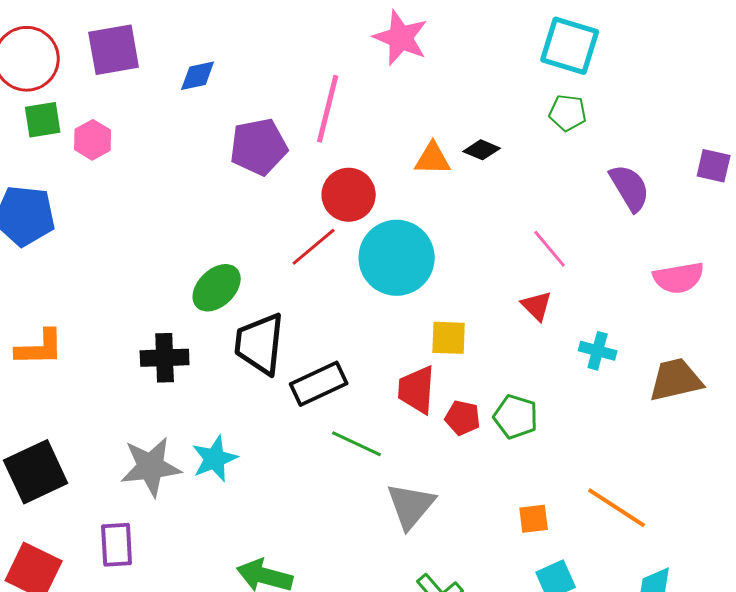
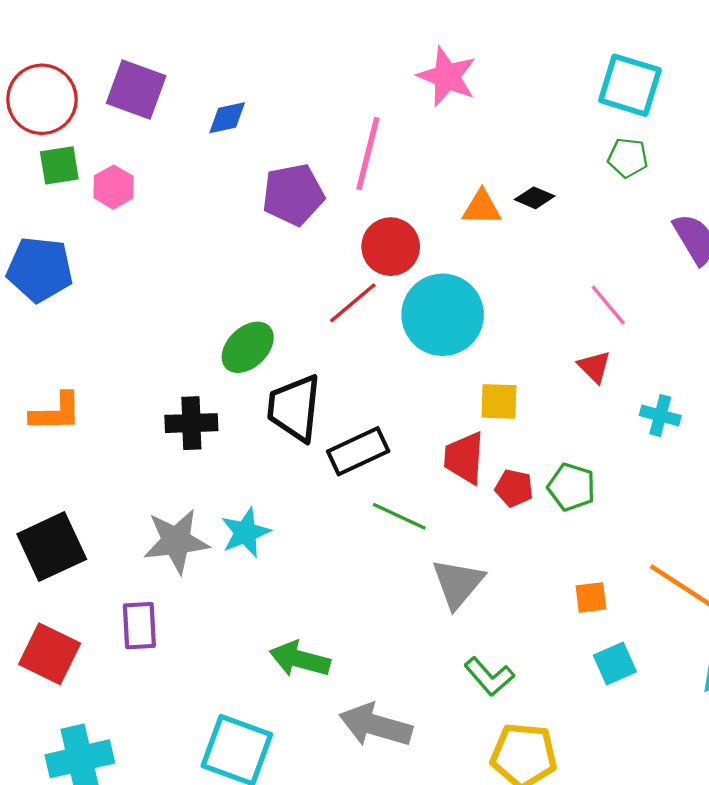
purple square: (114, 50) -> (136, 90), turned 30

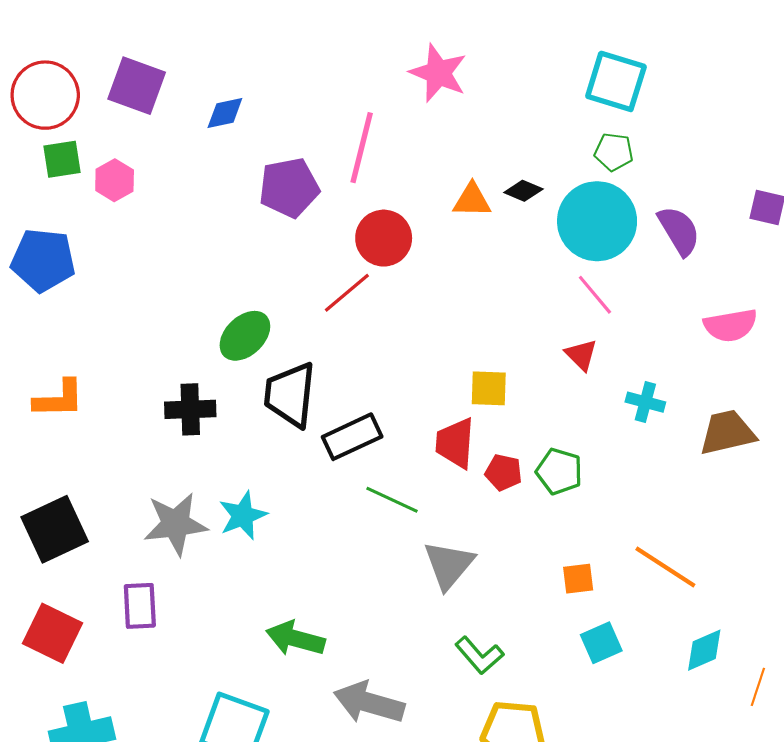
cyan circle: (443, 315) -> (597, 221), moved

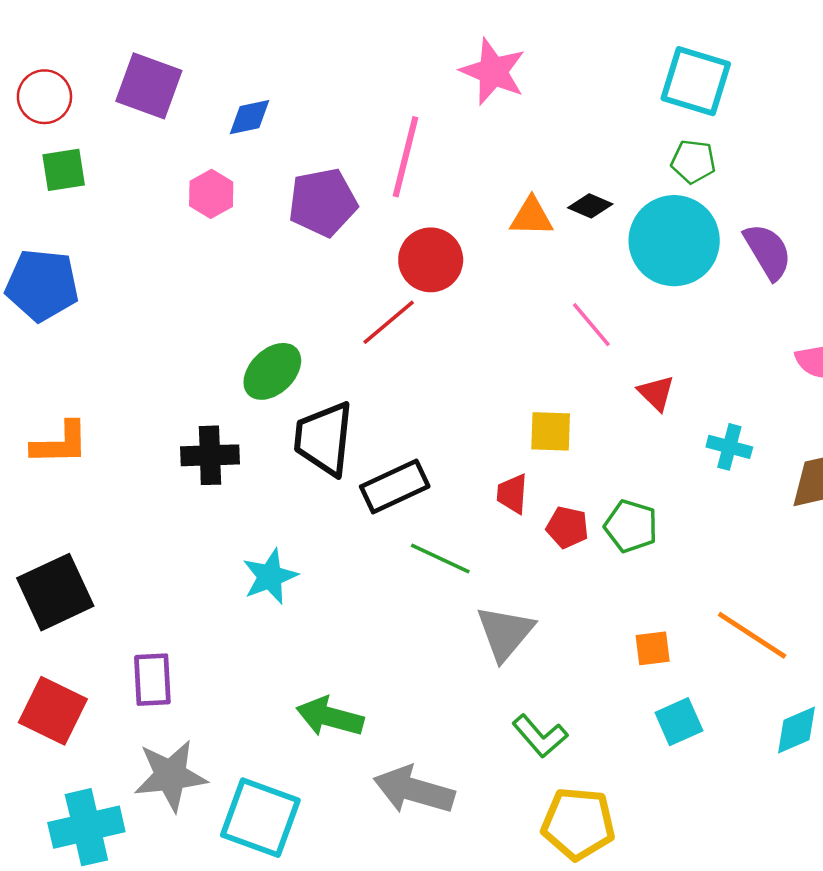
red circle: (45, 95) -> (44, 97), size x0.7
pink hexagon: (115, 180) -> (211, 194), moved
pink line: (595, 295) -> (591, 325), moved
red trapezoid: (455, 443) -> (512, 494), size x0.7
gray star: (176, 524) -> (170, 776), moved

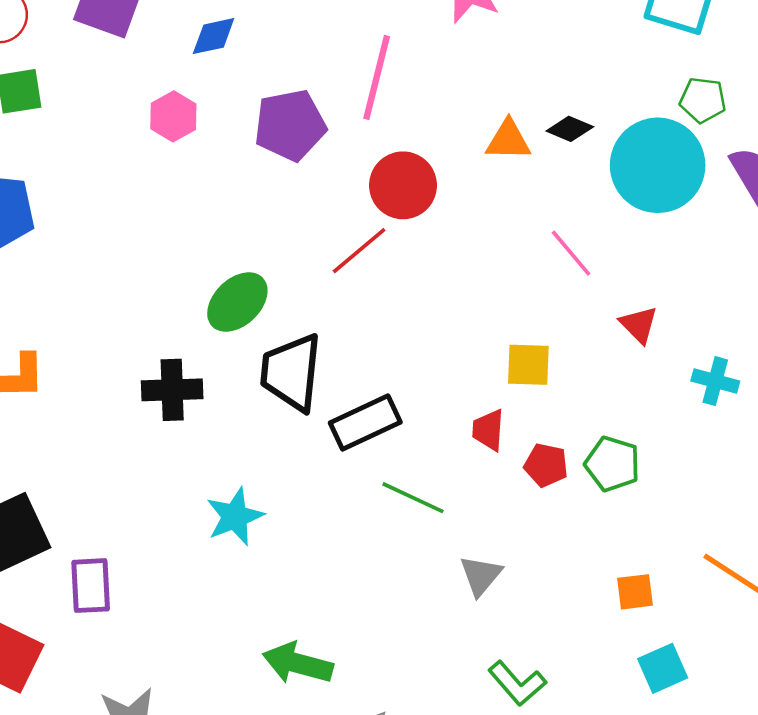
green pentagon: (693, 161) -> (703, 100), moved
gray triangle: (505, 633) -> (481, 575), size x0.7
purple rectangle: (152, 680) -> (91, 586), moved

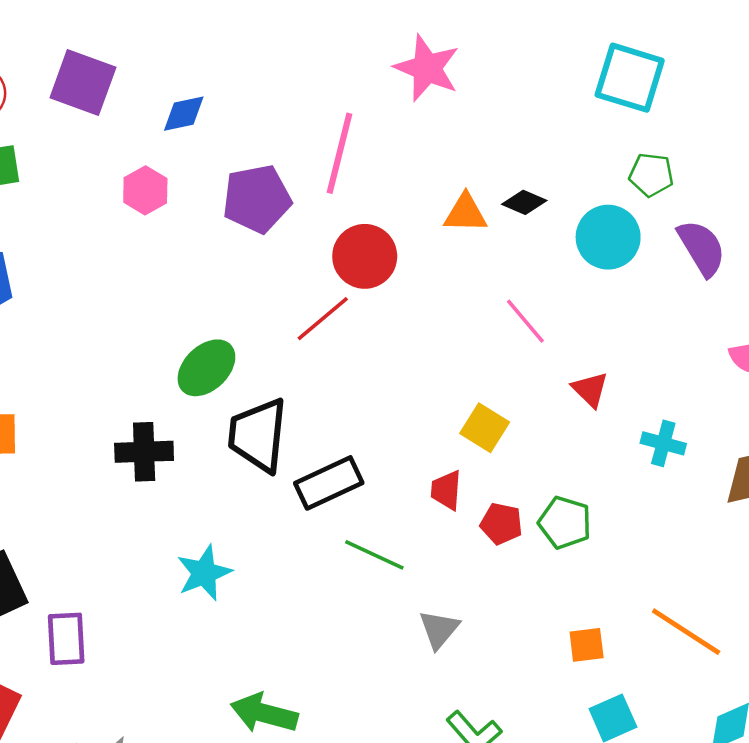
cyan circle: (658, 165) -> (608, 237), size x0.7
yellow square: (528, 365) -> (485, 428), turned 30

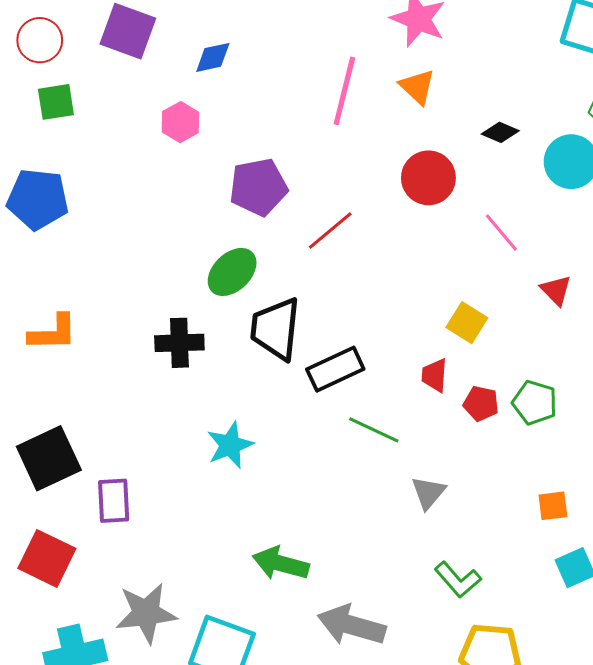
purple pentagon: (257, 199) -> (258, 187), moved
orange triangle: (465, 213) -> (417, 87), moved, turned 42
red circle: (365, 256) -> (428, 178), moved

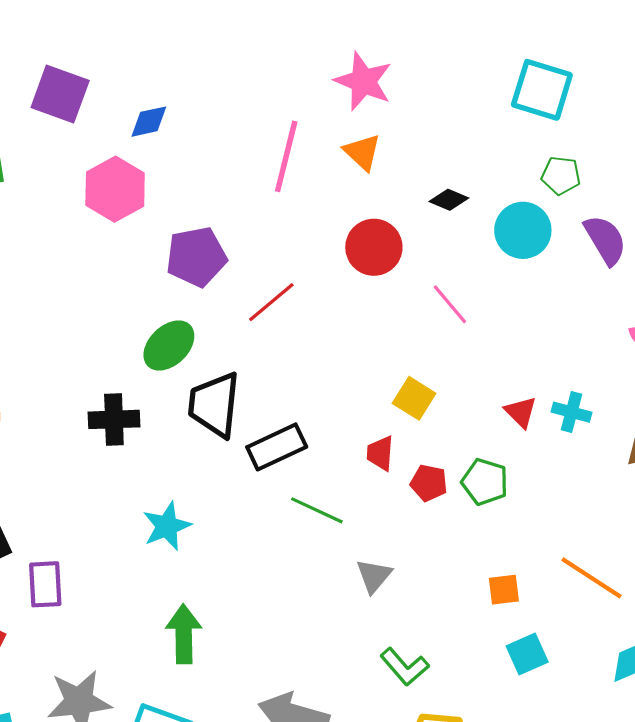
pink hexagon: (180, 122) -> (115, 189), size x1.5
red triangle: (556, 290) -> (521, 412), moved
green arrow: (281, 563) -> (184, 634), moved, turned 74

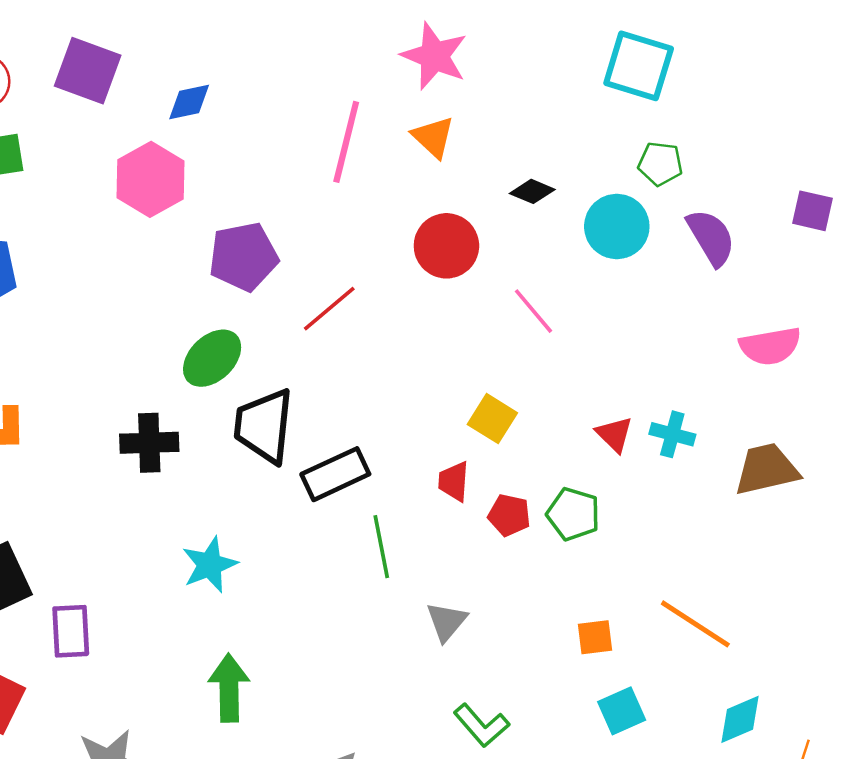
green line: (317, 510) -> (381, 547), turned 54

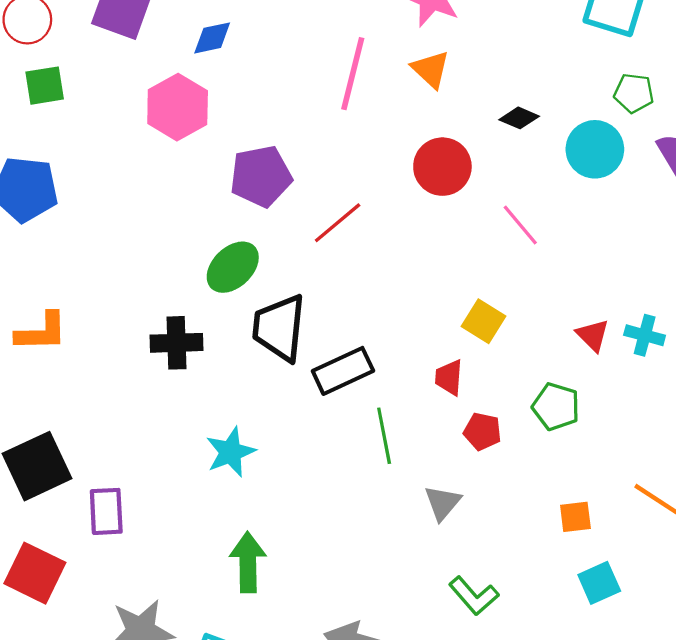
red pentagon: (509, 515) -> (482, 431), moved

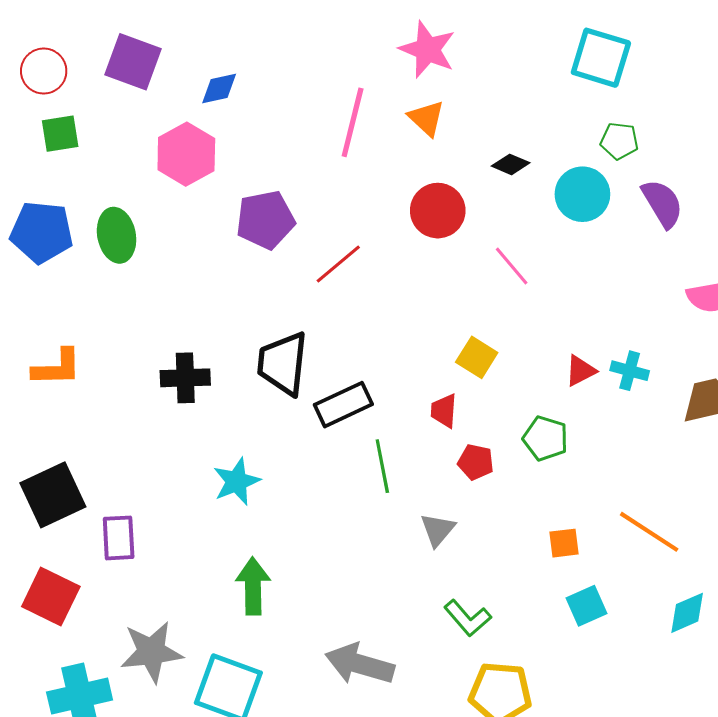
green ellipse: (233, 267) -> (117, 235), moved, turned -57
red triangle: (593, 335) -> (580, 371), turned 48

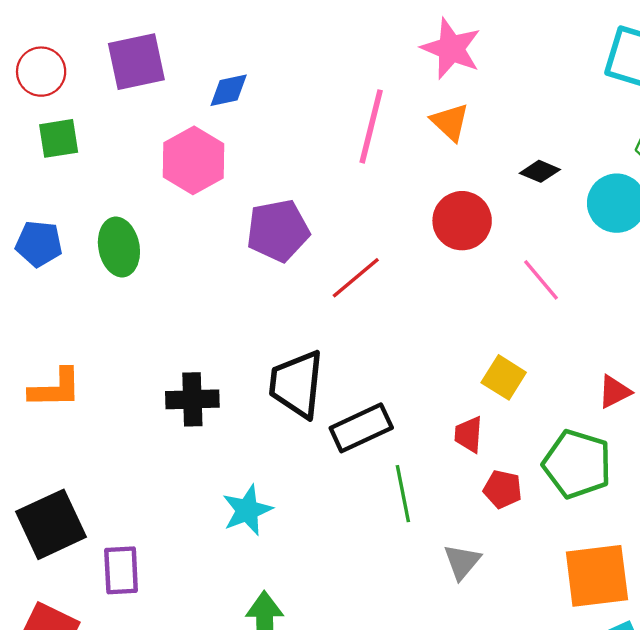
purple square: (133, 62) -> (136, 62), turned -32
blue pentagon: (42, 232) -> (39, 244), size x0.7
green pentagon: (545, 438) -> (577, 464), size x1.4
orange square: (564, 543) -> (597, 576), size x2.0

